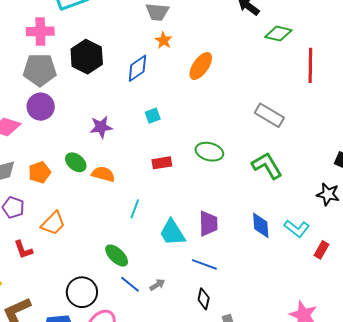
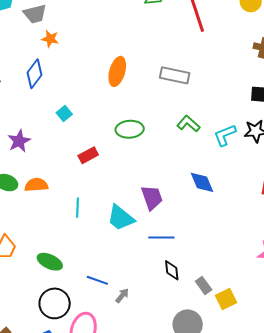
orange ellipse: (201, 66) -> (117, 71), moved
green L-shape: (267, 166) -> (189, 124), size x0.7
cyan L-shape: (297, 228) -> (225, 135), moved, turned 140
green ellipse: (117, 256) -> (50, 262), moved
gray arrow: (157, 285) -> (122, 296), moved

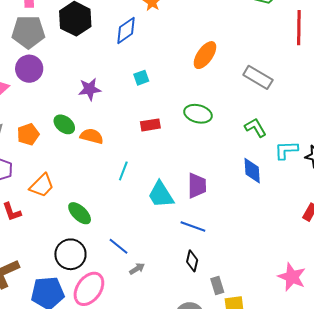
blue diamond: (202, 182) -> (252, 171), moved

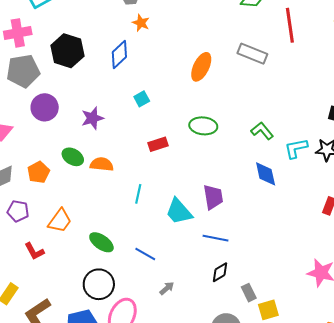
purple circle: (29, 69) -> (45, 107), moved
gray rectangle: (258, 77) -> (252, 54), moved
blue line: (119, 246) -> (145, 254), moved
black diamond: (192, 261) -> (220, 272), turned 55

